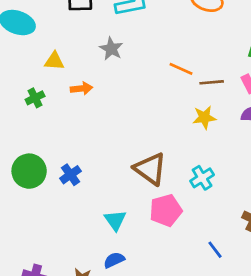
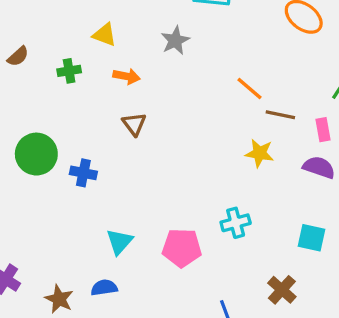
brown triangle: (150, 169) -> (134, 124), moved, size x0.6
blue cross: (71, 175) -> (83, 173), turned 30

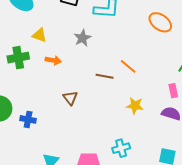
green cross: (69, 71) -> (18, 58), size x1.5
brown line: (280, 115) -> (105, 76), moved
brown triangle: (134, 124) -> (70, 98), moved

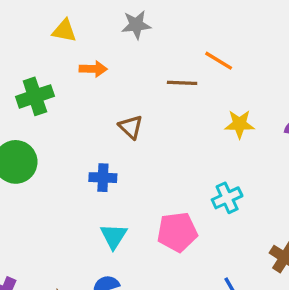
gray star: (82, 38) -> (136, 25), turned 30
green cross: (18, 58) -> (35, 96), moved
blue cross: (28, 119) -> (103, 178), moved

